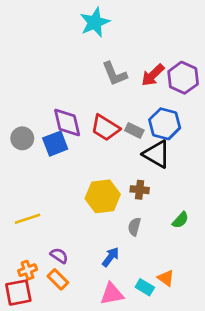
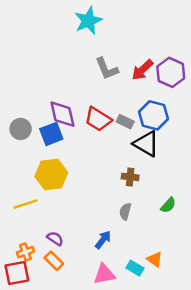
yellow hexagon: (103, 196) -> (51, 175), moved

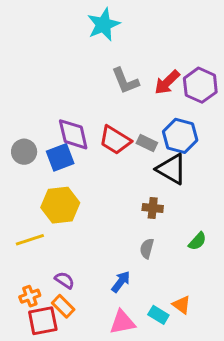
red square: (17, 273) -> (43, 321), moved

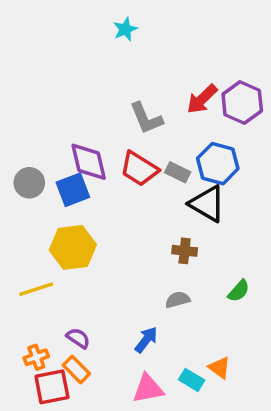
cyan star: (104, 25) -> (125, 29), size x0.6
gray L-shape: (125, 81) -> (146, 118), moved
gray semicircle: (147, 248) -> (178, 300), turned 60

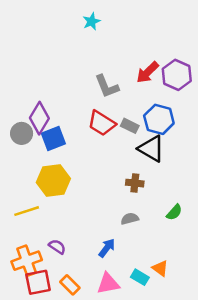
purple diamond: (89, 162) -> (39, 118), moved, turned 44
orange cross: (36, 357) -> (27, 261), size x1.6
orange rectangle: (76, 369) -> (70, 285), moved

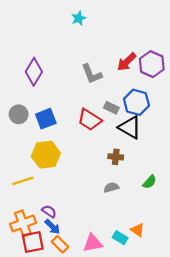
purple diamond: (39, 118) -> (34, 72), moved
red trapezoid: (102, 123) -> (90, 120), moved
blue arrow: (107, 248) -> (52, 227), moved, turned 98

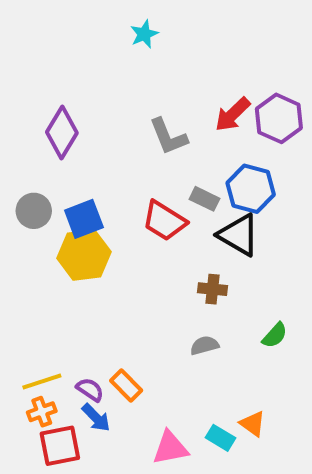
yellow hexagon: (46, 155) -> (84, 255), moved
yellow line: (23, 181) -> (42, 382), moved
orange cross: (23, 223) -> (42, 412), size x0.6
orange rectangle: (60, 244) -> (126, 386), moved

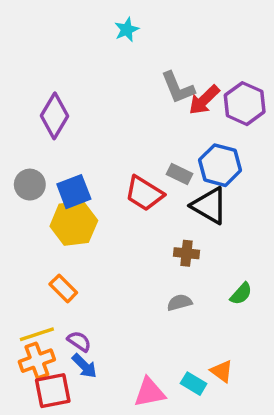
gray L-shape: (168, 137) -> (178, 88), moved
orange rectangle: (126, 386) -> (63, 288), moved
orange cross: (42, 412) -> (37, 361), size x1.4

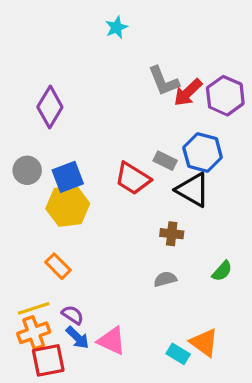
orange triangle: (222, 371) -> (204, 342), size x1.4
pink triangle: (150, 392) -> (112, 341), moved, turned 36

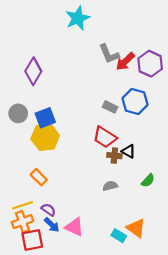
cyan star: (116, 27) -> (78, 18), size x1.6
red trapezoid: (133, 178) -> (105, 137), moved
black triangle: (193, 190) -> (128, 151), moved, size x0.6

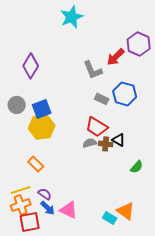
gray L-shape: (109, 54) -> (93, 70), moved
purple hexagon: (150, 64) -> (139, 44), moved
gray semicircle: (110, 186) -> (90, 143), moved

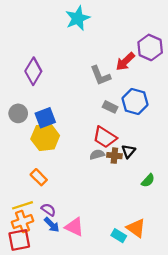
black triangle: (119, 140) -> (128, 151), turned 40
red square: (30, 222) -> (19, 240), moved

